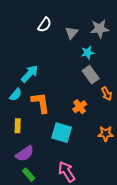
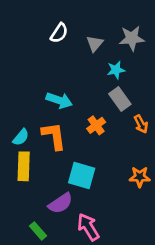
cyan arrow: (30, 74) -> (59, 100), moved, turned 66
cyan semicircle: (16, 95) -> (21, 137), moved
orange cross: (80, 107) -> (96, 125), moved
yellow rectangle: (18, 126) -> (24, 166), size x1.5
purple semicircle: (25, 154) -> (60, 203), moved

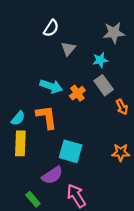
gray triangle: (95, 44) -> (68, 49), moved
orange cross: (96, 125) -> (77, 93), moved

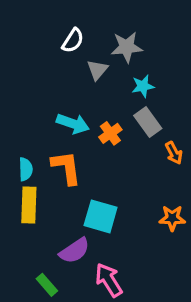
gray star: (114, 33) -> (127, 47), moved
cyan semicircle: (18, 118) -> (26, 169), turned -42

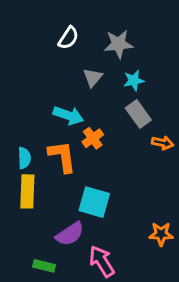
gray triangle: (97, 70) -> (93, 77), moved
orange cross: (110, 133) -> (93, 138), moved
orange arrow: (174, 153) -> (163, 143), turned -50
orange star: (172, 218) -> (161, 234), moved
green rectangle: (47, 285) -> (44, 266), turned -35

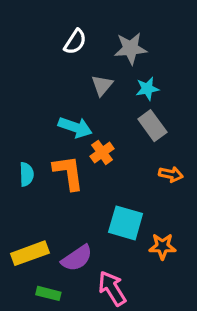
orange arrow: (163, 143) -> (171, 174), moved
yellow rectangle: (27, 191) -> (30, 253), moved, turned 68
cyan square: (94, 202) -> (126, 223), moved
orange star: (161, 234) -> (162, 246), moved

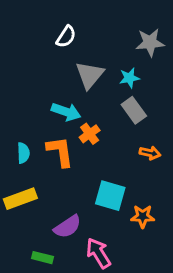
gray star: (131, 48) -> (150, 43), moved
gray triangle: (102, 85) -> (90, 75), size x1.5
yellow rectangle: (30, 253) -> (20, 199), moved

